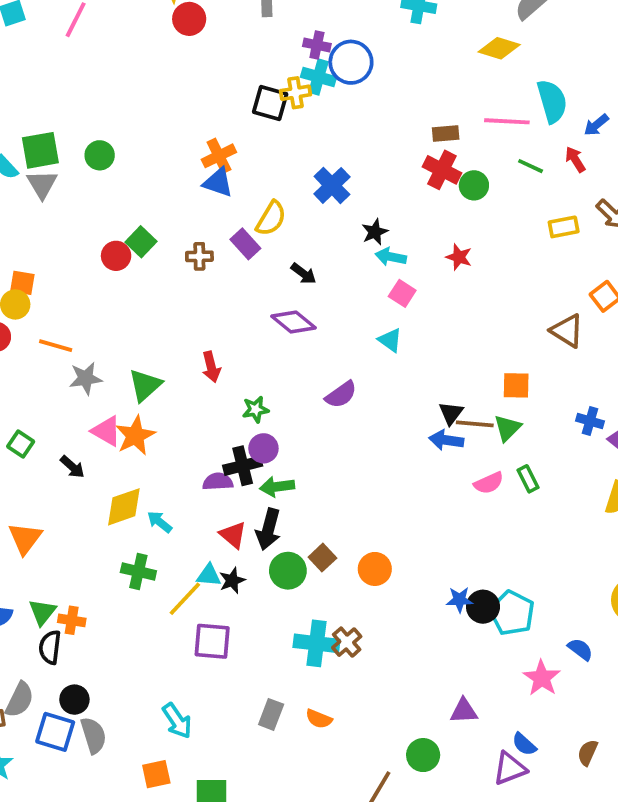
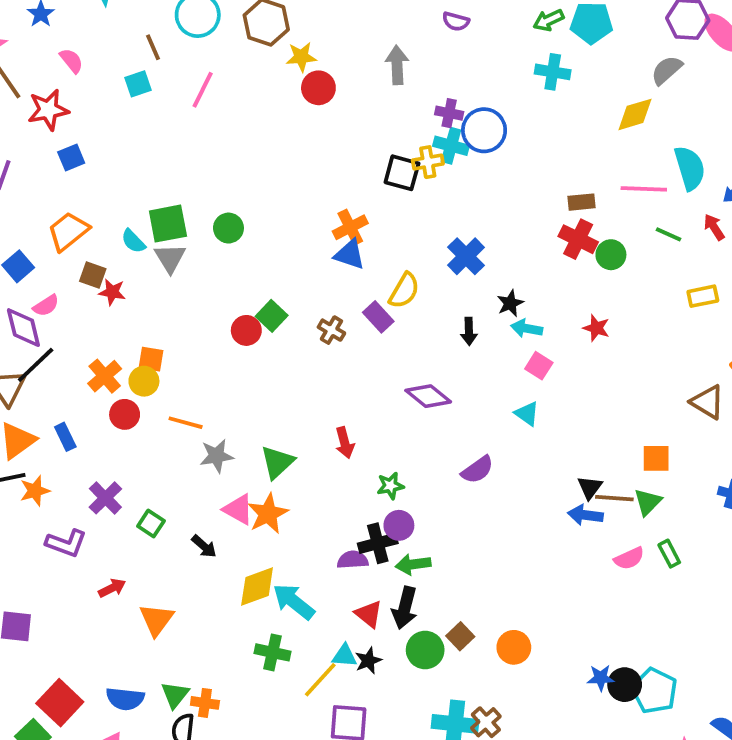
yellow diamond: (499, 48) -> (635, 114), turned -33
brown cross: (199, 256) -> (331, 330), turned 32
black arrow: (303, 274) -> (469, 331), moved, turned 52
cyan arrow: (160, 522) -> (294, 602), size x1.6

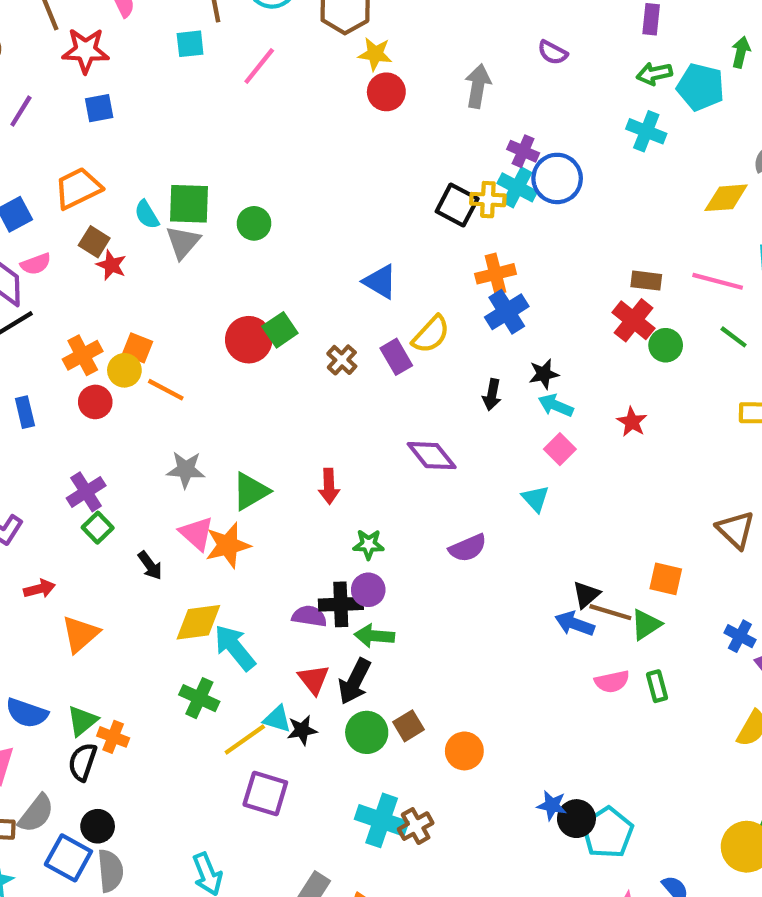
orange cross: (350, 227) -> (496, 274), moved
red circle: (246, 330) -> (249, 340), size x1.4
orange line: (186, 423) -> (166, 390), moved
purple cross: (105, 498) -> (86, 492), moved

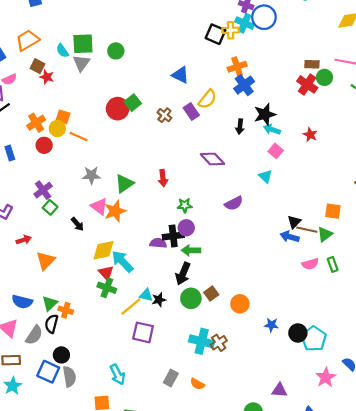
green circle: (666, 345) -> (324, 77), moved
black star: (544, 374) -> (265, 114), size x1.5
red triangle: (314, 679) -> (106, 273), moved
blue star: (552, 805) -> (271, 325), moved
gray semicircle: (36, 813) -> (34, 335), moved

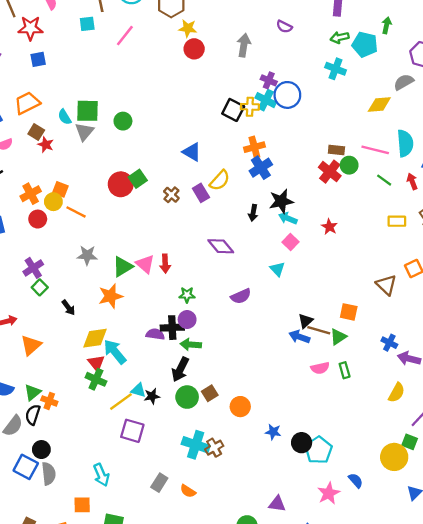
pink triangle: (99, 206) -> (145, 264), moved

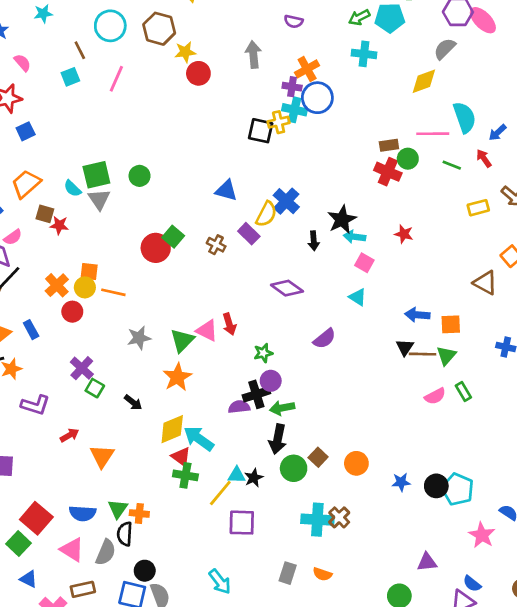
orange cross: (254, 147) -> (307, 69), moved
blue cross: (261, 168) -> (286, 201), moved
blue arrow: (299, 337) -> (417, 315), moved

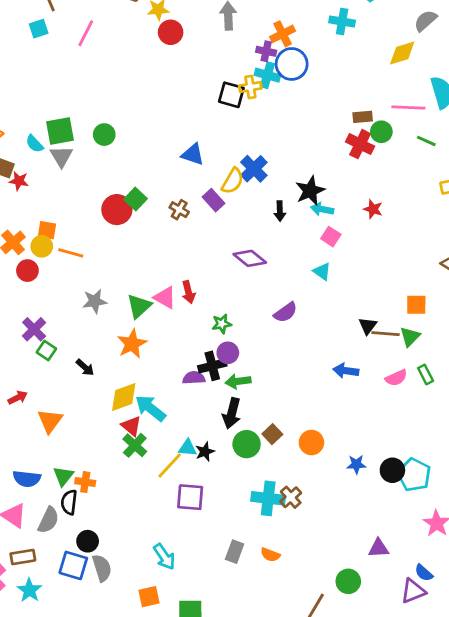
blue arrow: (417, 315) -> (346, 371), moved
green cross: (185, 475) -> (135, 445), turned 30

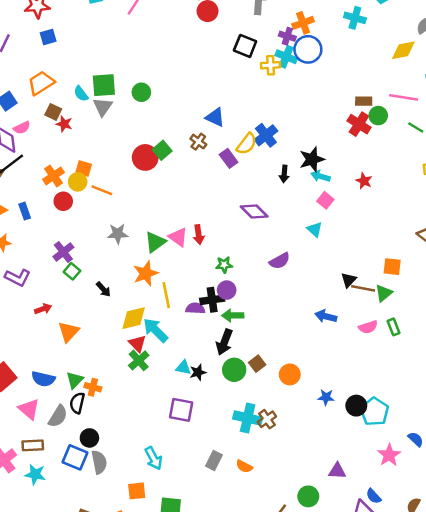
black square: (231, 95) -> (245, 46), moved
brown cross: (179, 210) -> (198, 142), moved
yellow line: (170, 465) -> (166, 295), moved, turned -60
cyan star: (29, 590) -> (35, 474), turned -30

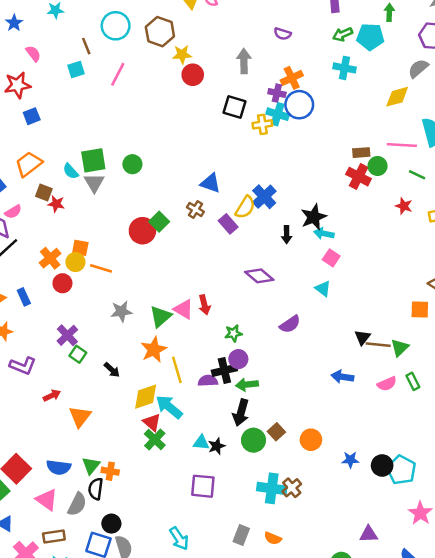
red star: (364, 181) -> (404, 206), moved
orange square: (392, 267) -> (420, 309), moved

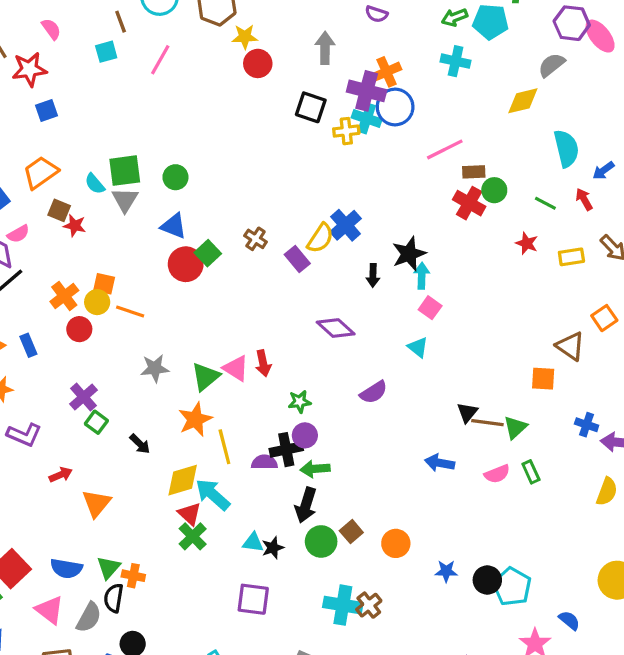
purple cross: (277, 93) -> (367, 91), size x1.6
pink line: (402, 145) -> (445, 149), moved, turned -32
blue triangle: (210, 183) -> (174, 226), moved
cyan arrow: (324, 234) -> (422, 276), turned 78

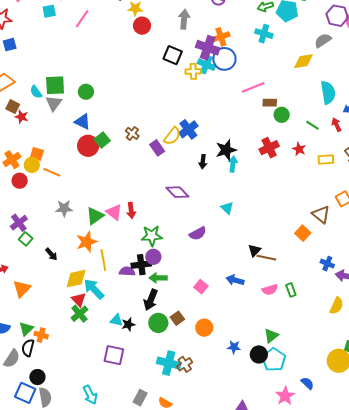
red cross: (469, 203) -> (269, 148), moved, turned 30
pink square: (430, 308) -> (201, 287), moved
orange square: (543, 379) -> (303, 233), turned 35
green star: (300, 402) -> (152, 236), size x1.5
green triangle: (515, 427) -> (271, 336), moved

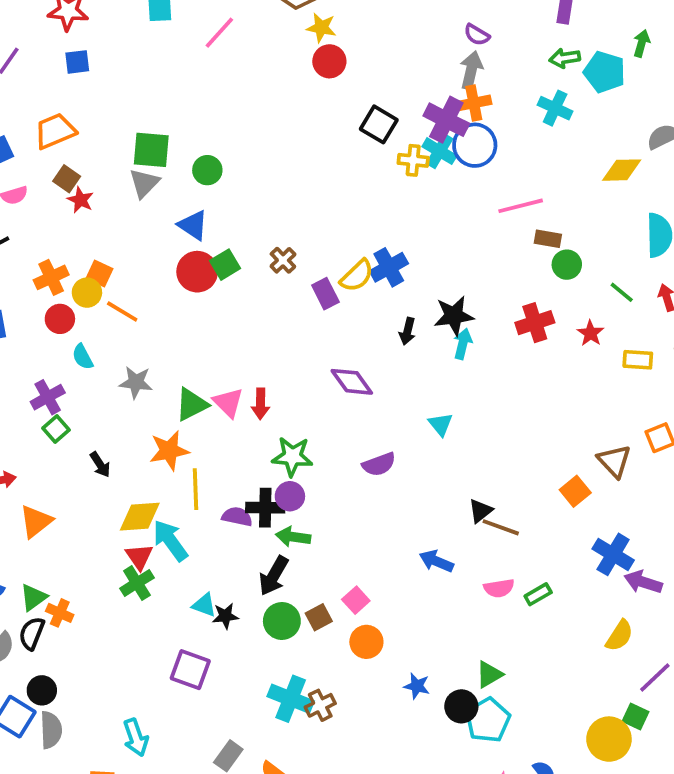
gray arrow: (184, 19) -> (471, 70), moved
cyan semicircle: (36, 92) -> (83, 357), moved
blue cross: (327, 264) -> (613, 554), size x1.5
pink square: (201, 287) -> (356, 600), moved
green rectangle: (291, 290) -> (538, 594), turned 72

